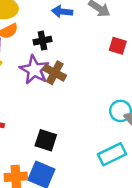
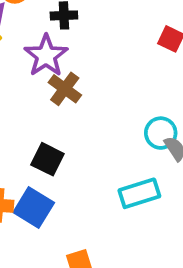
brown cross: (55, 73) -> (65, 89), moved

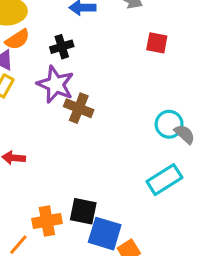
black square: (47, 159) -> (83, 211), moved
blue square: (34, 208) -> (105, 234), moved

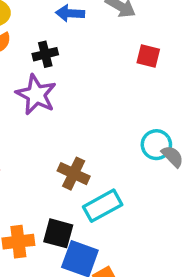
brown cross: (79, 108) -> (74, 174), moved
cyan rectangle: (164, 180) -> (103, 206), moved

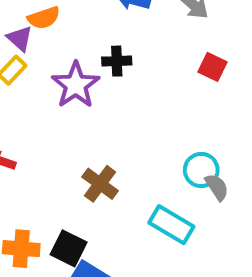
black cross: (45, 54) -> (117, 61), moved
cyan rectangle: (103, 206) -> (171, 225), moved, turned 48

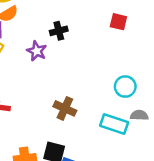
purple star: (76, 85) -> (37, 51), size x0.7
gray semicircle: (217, 187) -> (139, 115), moved, turned -42

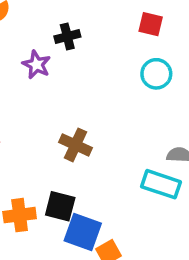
cyan circle: (125, 87) -> (156, 74), moved
cyan rectangle: (114, 124) -> (161, 184), moved

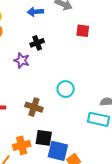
cyan circle: (156, 74) -> (66, 89), moved
brown cross: (75, 145) -> (34, 107), moved

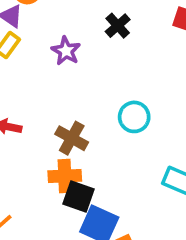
black cross: (37, 43) -> (118, 26), moved, turned -32
orange cross: (22, 145) -> (65, 176), moved

